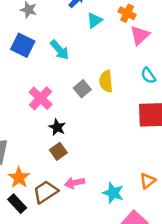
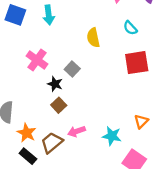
cyan arrow: (60, 50) -> (49, 15), turned 42
gray square: (82, 89) -> (72, 69), moved

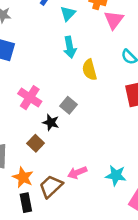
cyan arrow: (49, 15) -> (70, 47), moved
brown square: (59, 105) -> (36, 143), moved
black rectangle: (28, 156) -> (26, 203), turned 42

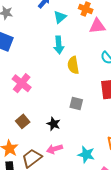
pink triangle: (114, 20) -> (97, 26), turned 42
gray square: (69, 105) -> (76, 104), moved, turned -32
black star: (51, 122) -> (54, 124), moved

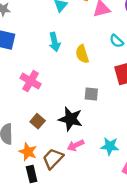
cyan arrow: (59, 45) -> (55, 42), moved
black star: (54, 124) -> (71, 119), size x1.6

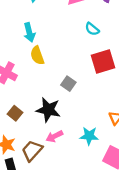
yellow semicircle: (82, 54) -> (37, 55), moved
gray square: (91, 94) -> (68, 84), turned 32

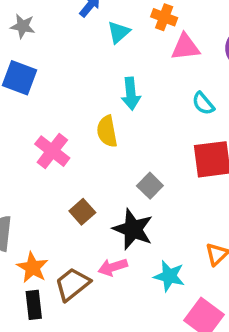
cyan arrow: (29, 32) -> (131, 94), moved
black star: (48, 110) -> (133, 229), moved
brown square: (15, 113) -> (82, 212), moved

